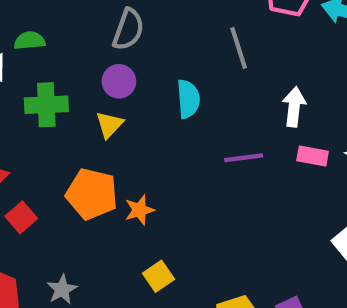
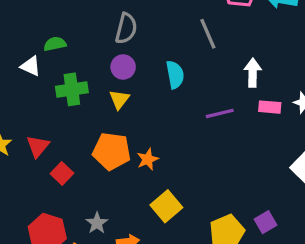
yellow square: (158, 276) -> (166, 206), size x1.4

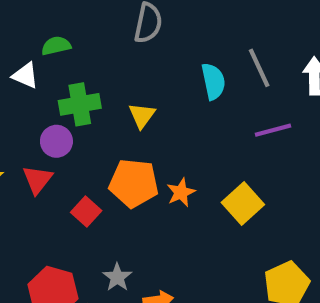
gray line: (208, 34) -> (259, 68), moved
purple circle: (123, 67) -> (56, 141), moved
red square: (62, 173) -> (86, 211), moved
yellow square: (166, 206) -> (243, 204), moved

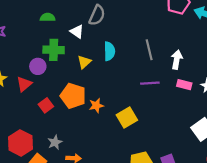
white triangle: (25, 75) -> (77, 32), moved
cyan semicircle: (213, 81) -> (109, 51), moved

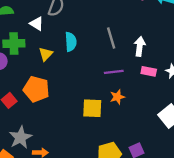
orange star: (96, 105) -> (117, 97), moved
yellow square: (127, 118) -> (92, 108), turned 36
gray star: (55, 142) -> (20, 137), size x1.5

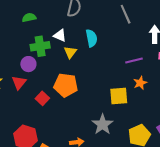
white triangle: (37, 24) -> (60, 35), moved
gray line: (111, 38) -> (126, 14), moved
gray star: (20, 137) -> (102, 124), moved

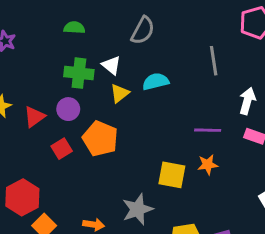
cyan semicircle: (92, 38) -> (156, 82), turned -108
purple circle: (28, 64) -> (68, 109), moved

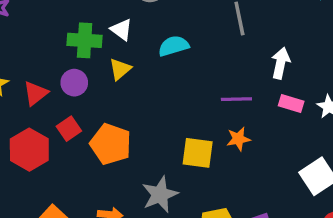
yellow triangle: (120, 93) -> (120, 69), moved
orange pentagon: (100, 139) -> (111, 144), moved
red hexagon: (22, 197) -> (29, 150), moved

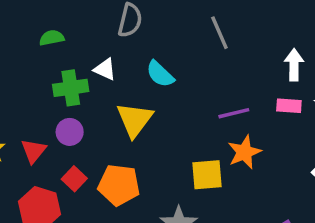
cyan semicircle: (174, 46) -> (160, 74), turned -108
white arrow: (281, 63) -> (294, 65), moved
yellow triangle: (120, 69) -> (135, 120), moved, size x1.6
orange star: (238, 139) -> (244, 152), size x1.4

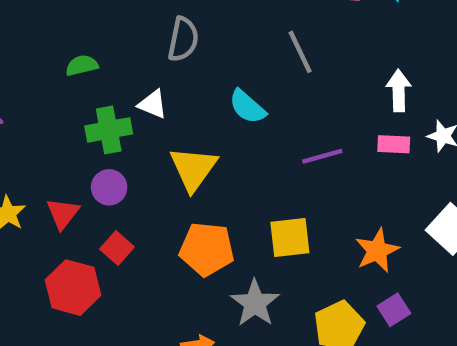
cyan semicircle: (160, 74) -> (247, 107), moved
orange star: (244, 152) -> (377, 250), moved
orange pentagon: (119, 185) -> (207, 249), moved

